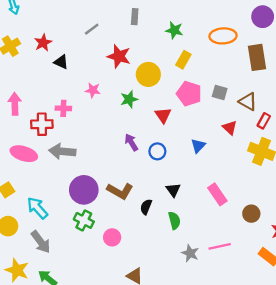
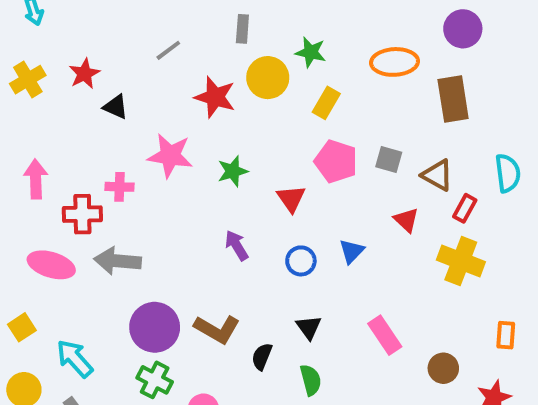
yellow circle: (148, 74) -> (268, 78), moved
pink star: (93, 90) -> (170, 156), size x1.6
blue circle: (157, 151) -> (301, 261), moved

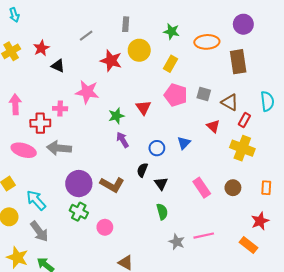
green star: (311, 52) -> (171, 31), moved
green star: (233, 171) -> (116, 116), moved
red triangle: (291, 199) -> (143, 108), moved
black semicircle: (262, 357) -> (142, 170), moved
brown circle: (443, 368) -> (233, 188), moved

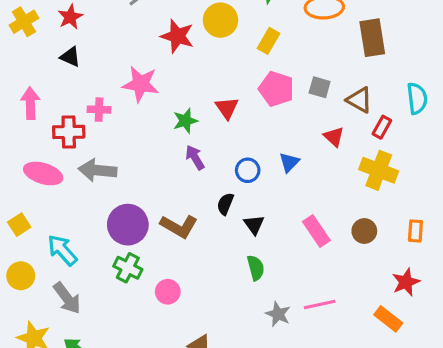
black triangle: (58, 66) -> (70, 57), moved

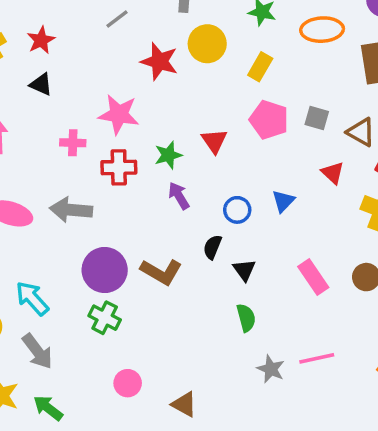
red cross: (69, 132) -> (119, 167), moved
pink circle: (168, 292) -> (128, 383), moved

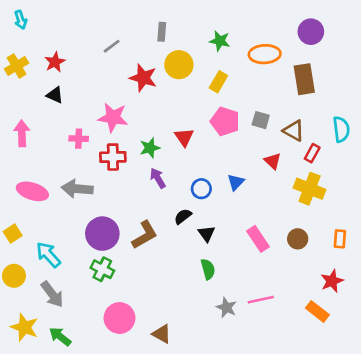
black semicircle: (212, 247) -> (183, 216), turned 30
brown L-shape: (161, 272) -> (145, 235), turned -60
pink circle: (128, 383) -> (120, 318), size x1.5

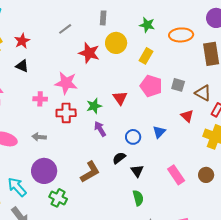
gray arrow: (77, 189) -> (39, 137), size x0.6
purple circle: (102, 234) -> (44, 171), moved

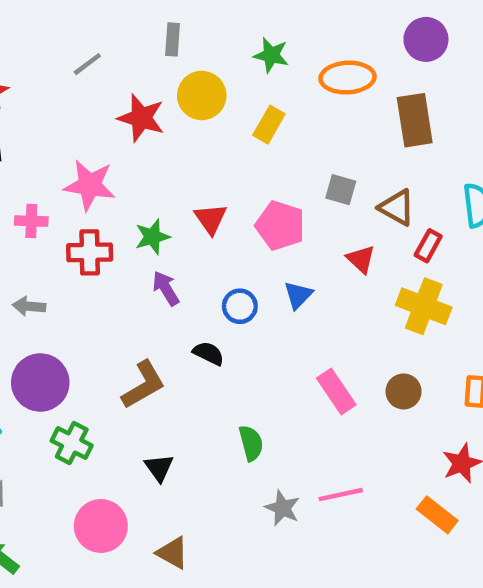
pink pentagon: (151, 86) -> (280, 226), moved
black semicircle: (119, 158) -> (208, 353), turned 64
black triangle: (137, 171) -> (159, 468), moved

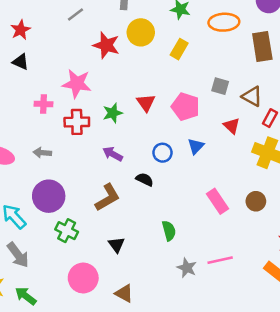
purple arrow: (166, 288) -> (113, 154), moved, turned -30

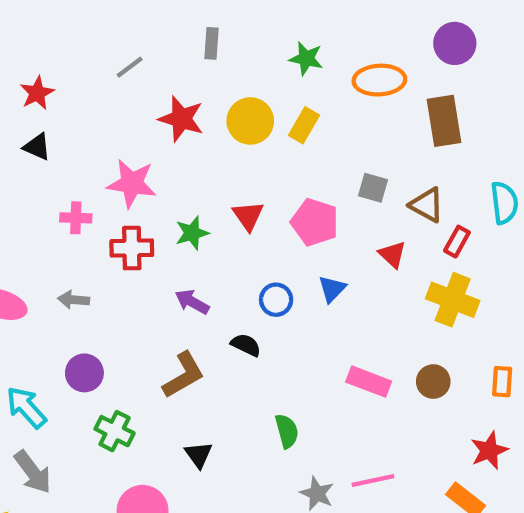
yellow circle: (141, 32) -> (250, 121), moved
purple circle: (49, 196) -> (84, 373), size x0.7
pink rectangle: (218, 201) -> (369, 382), turned -35

